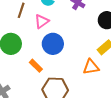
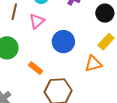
blue circle: (53, 44) -> (63, 42), moved

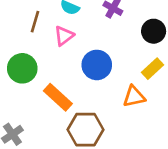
orange rectangle: (35, 68) -> (58, 97), size x1.5

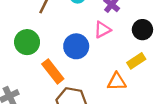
pink triangle: (64, 36) -> (102, 30), moved
blue circle: (97, 65) -> (76, 46), moved

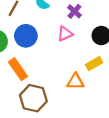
blue circle: (76, 46) -> (26, 36), moved

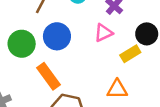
yellow rectangle: (94, 64) -> (130, 54), moved

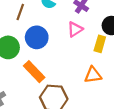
yellow rectangle: (130, 54) -> (100, 44), turned -35

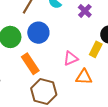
pink triangle: (75, 29) -> (71, 58), moved

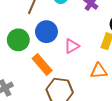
pink triangle: (71, 58) -> (72, 46), moved

